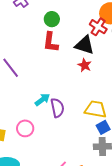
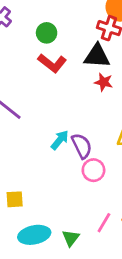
red L-shape: (51, 42) -> (52, 63), turned -45
pink circle: (25, 128) -> (93, 170), moved

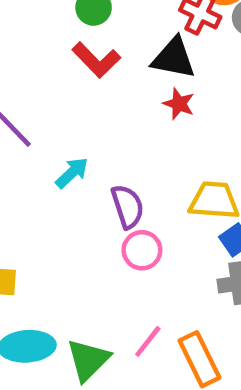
cyan arrow: (60, 140) -> (72, 173), moved
green triangle: (71, 238) -> (88, 360), size x1.5

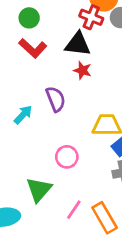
purple semicircle: (128, 207) -> (56, 99), moved
green triangle: (88, 360) -> (39, 190), moved

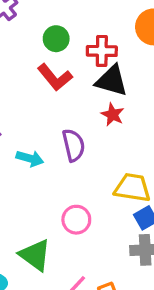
red cross: (91, 17) -> (102, 51), moved, turned -30
cyan arrow: (23, 115) -> (30, 158), turned 54
green triangle: (39, 190) -> (35, 255), turned -44

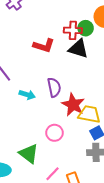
green circle: (56, 39) -> (86, 28), moved
red L-shape: (55, 77) -> (44, 46), turned -35
red star: (113, 115) -> (73, 105), moved, size x1.6

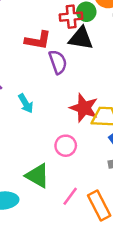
purple semicircle: (54, 87) -> (58, 62), moved
cyan arrow: (27, 95) -> (26, 103), turned 49

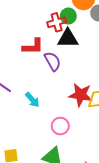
pink circle: (66, 146) -> (60, 126), moved

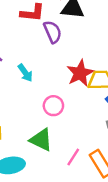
red star: (81, 95) -> (80, 73), turned 30

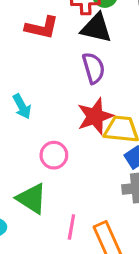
purple semicircle: (53, 32) -> (94, 68), moved
pink line: (73, 157) -> (71, 227), turned -30

